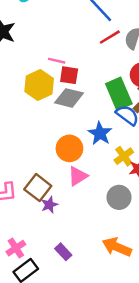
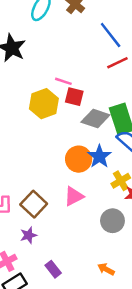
gray diamond: (69, 98) -> (95, 118), moved
orange circle: (69, 148) -> (79, 159), moved
purple star: (49, 205) -> (29, 235), moved
orange arrow: (117, 247) -> (106, 269), size x0.6

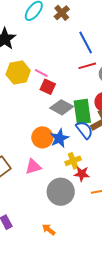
yellow hexagon: (44, 104) -> (18, 72), moved
gray circle: (112, 221) -> (61, 192), size x1.4

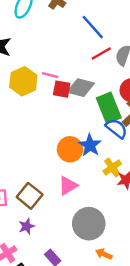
gray diamond: (62, 107) -> (81, 88), moved
gray circle: (61, 192) -> (89, 224), moved

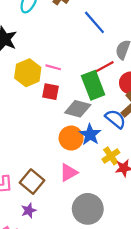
red line: (101, 54) -> (104, 67), moved
gray diamond: (81, 88) -> (78, 109), moved
red square: (62, 89) -> (51, 92), moved
green rectangle: (109, 108) -> (93, 85), moved

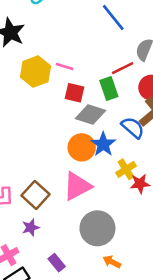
green rectangle: (93, 85) -> (109, 89), size x0.7
red square: (51, 92) -> (75, 93), moved
pink triangle: (68, 173) -> (77, 186), size x1.4

